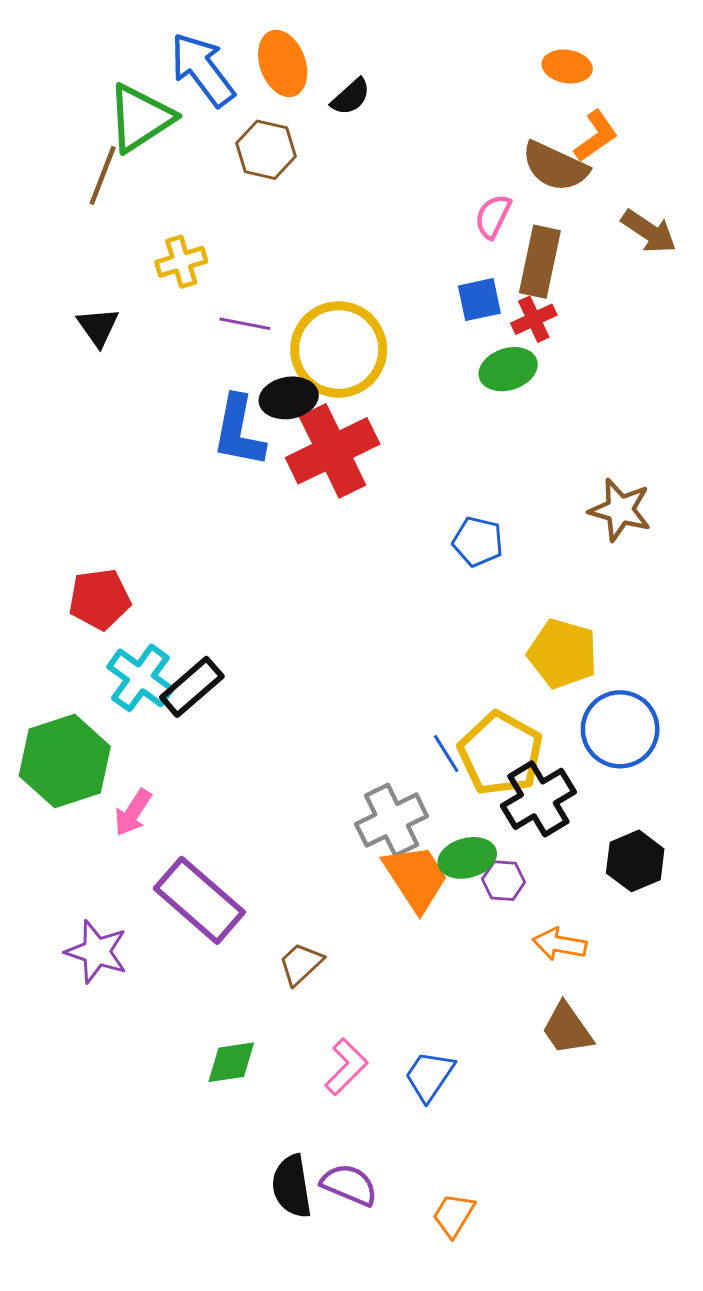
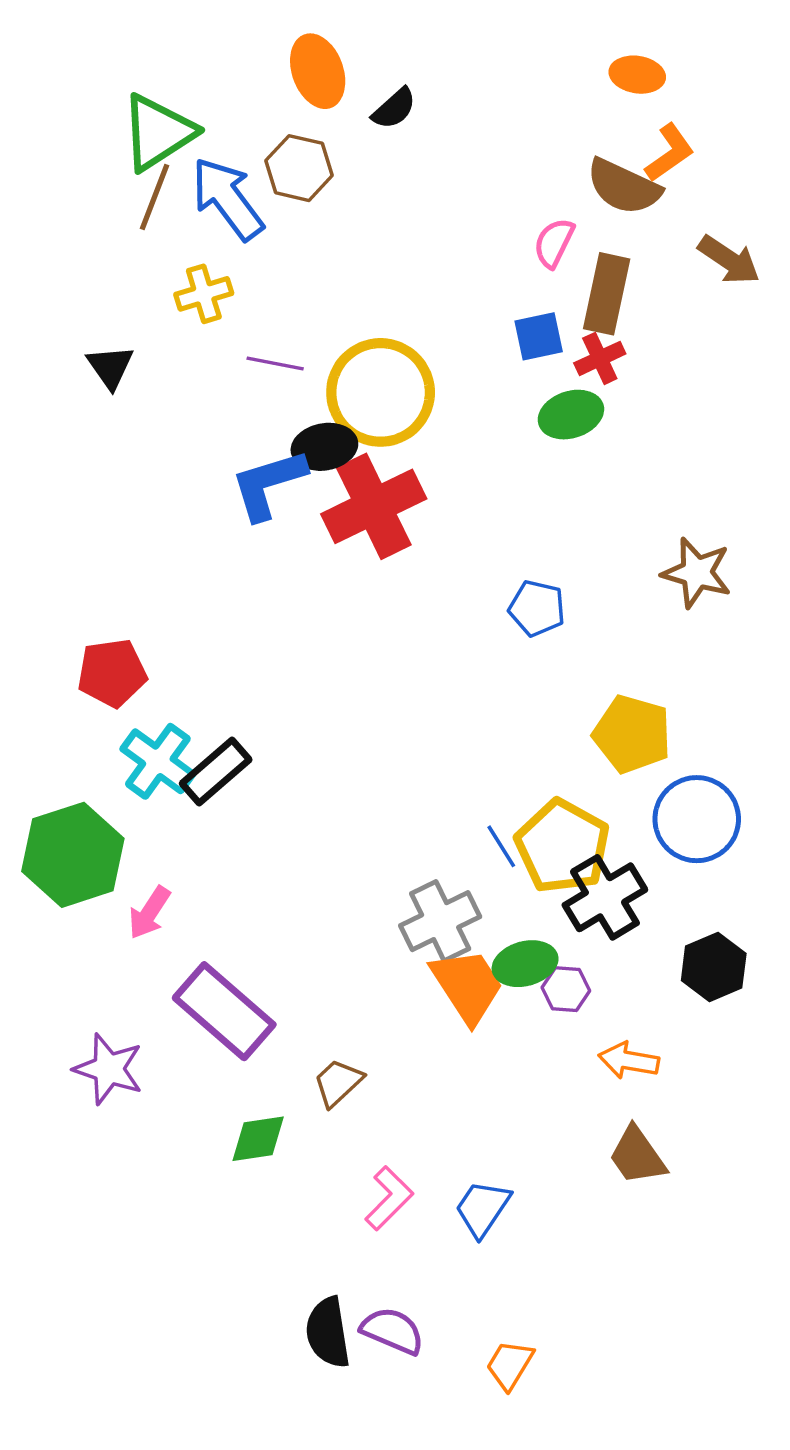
blue arrow: (202, 70) -> (228, 199), moved
brown line: (103, 175) -> (154, 197), moved
blue L-shape: (239, 431) -> (268, 484), turned 62
green diamond: (231, 1062) -> (258, 1139), moved

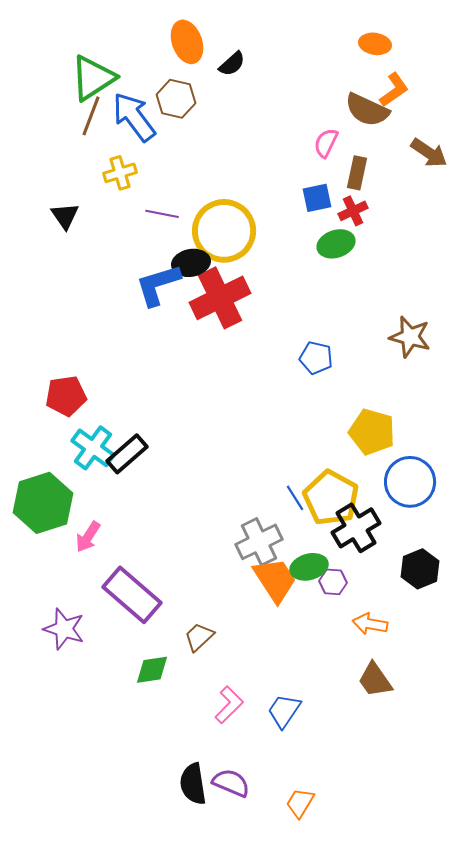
brown rectangle: (607, 294) -> (357, 173), size x0.7

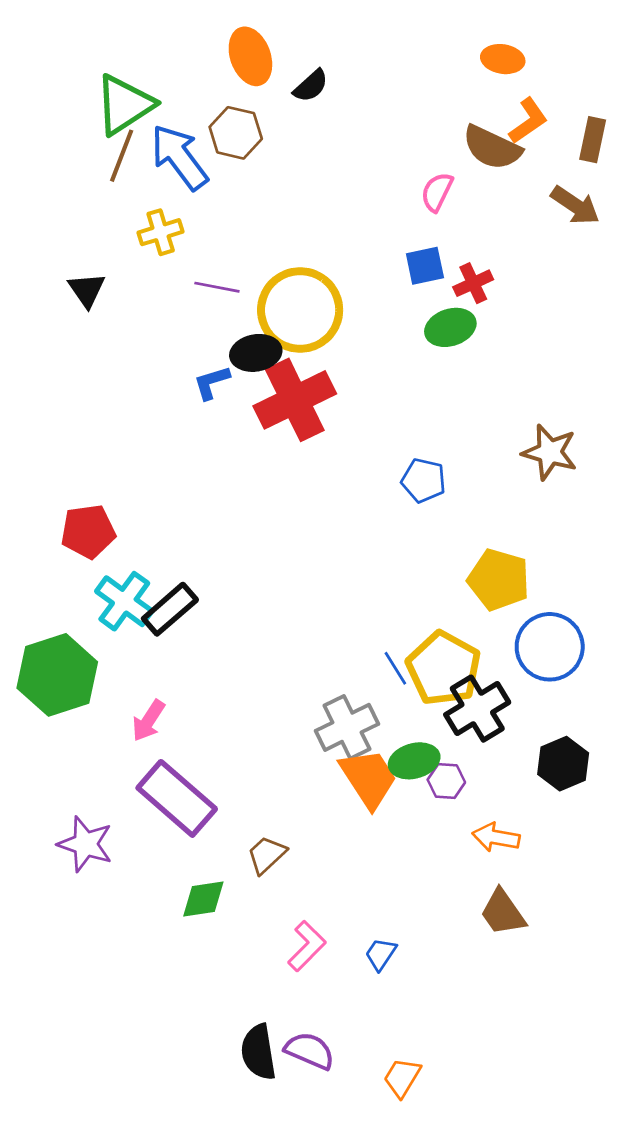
brown rectangle: (357, 173) -> (593, 140), moved
blue L-shape: (158, 285) -> (212, 382), size x0.6
pink arrow: (88, 537) -> (148, 721), moved
blue trapezoid: (284, 711) -> (381, 954), size x0.7

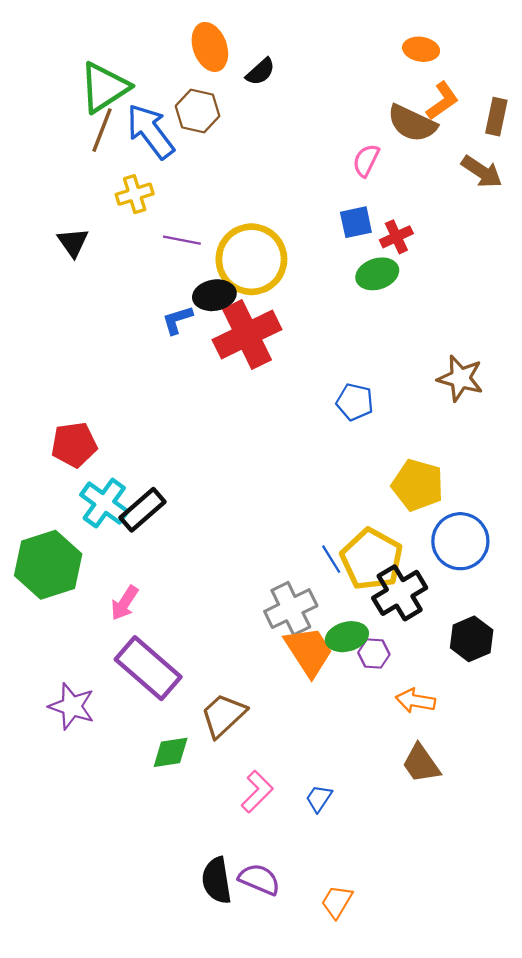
brown trapezoid: (267, 855) -> (223, 715), size x1.4

